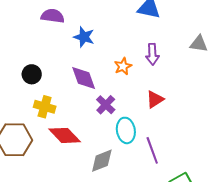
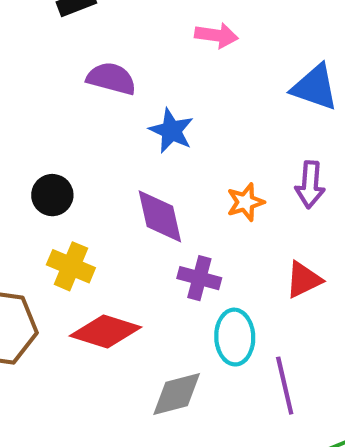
purple cross: (106, 105) -> (199, 278), turned -36
red diamond: (65, 135) -> (105, 332), turned -36

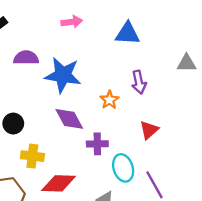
blue star: (171, 131) -> (63, 75), size x1.6

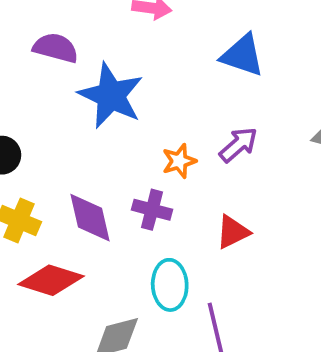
purple arrow: (139, 82) -> (238, 145), turned -135
purple diamond: (69, 119) -> (90, 218), moved
purple cross: (97, 144) -> (152, 210), moved

